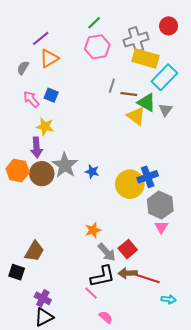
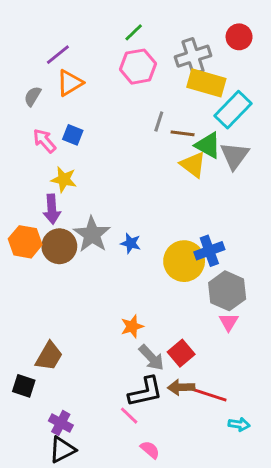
gray triangle: (165, 110) -> (235, 156), size x1.5

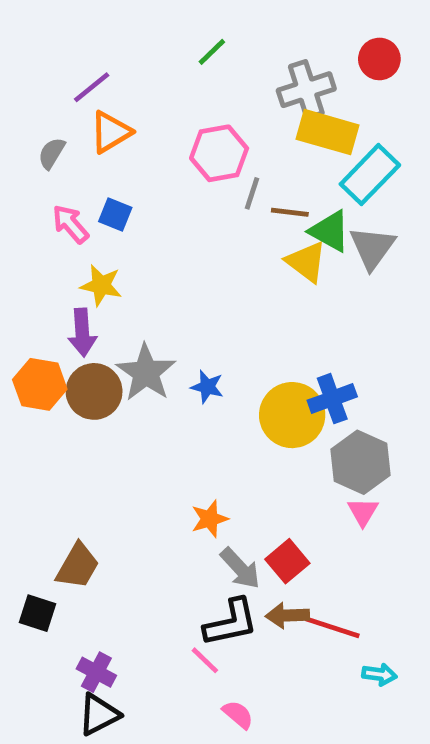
pink hexagon: (138, 67) -> (219, 153), moved

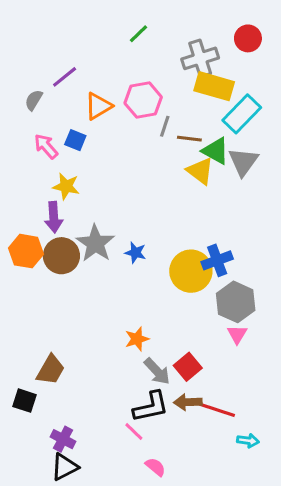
purple line: (92, 87) -> (65, 77), moved
orange triangle: (111, 132) -> (98, 106), moved

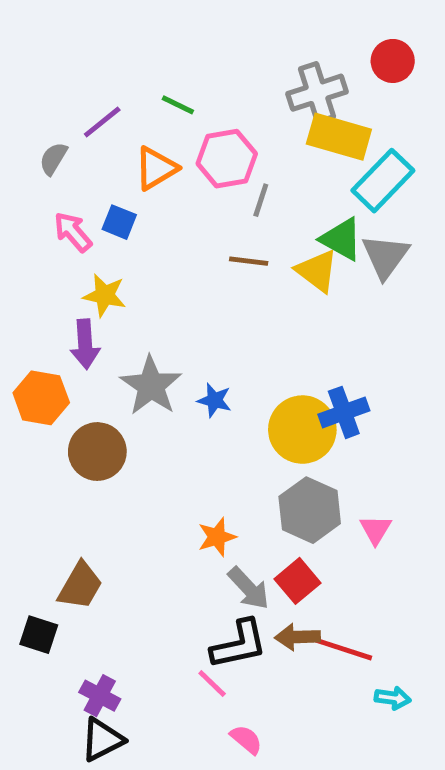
green line: (139, 34) -> (178, 105), moved, turned 70
brown line: (189, 139) -> (249, 261), moved
brown circle: (61, 256) -> (97, 452), moved
gray hexagon: (236, 302) -> (310, 510), moved

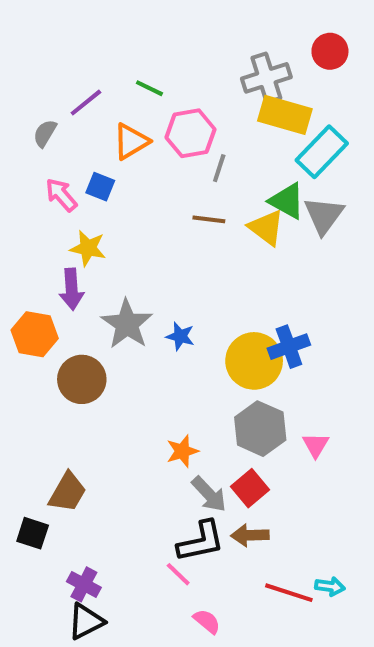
red line: (344, 649) -> (289, 593), moved

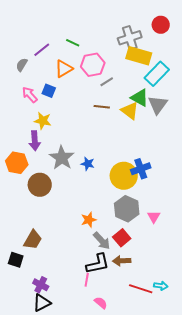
gray line: (219, 168) -> (107, 82), turned 40
pink line: (178, 574) -> (87, 280), turned 56

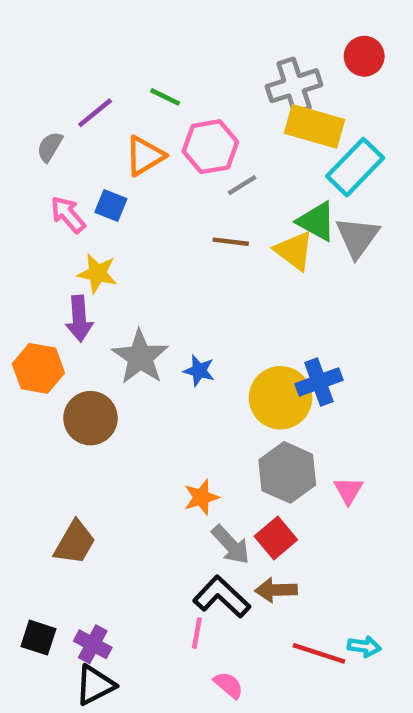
black square: (16, 260) -> (38, 638), moved
black L-shape: (98, 264) -> (222, 597), turned -125

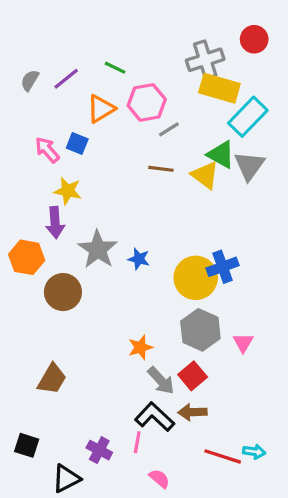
gray semicircle: (50, 147) -> (30, 80), moved
purple cross: (93, 644) -> (99, 450), moved

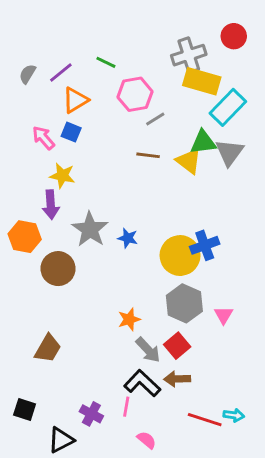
orange triangle: (101, 109) -> (75, 100), moved
green triangle: (221, 155) -> (203, 142), turned -36

